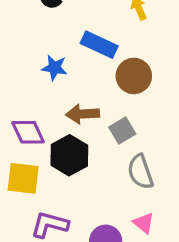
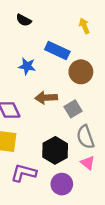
black hexagon: (69, 155) -> (55, 150), moved
pink triangle: (144, 223) -> (88, 163), moved

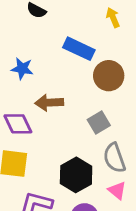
blue star: (27, 66) -> (22, 69), moved
brown arrow: (46, 98) -> (49, 103), moved

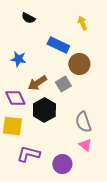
brown arrow: (49, 103) -> (37, 83), turned -30
gray square: (99, 122) -> (63, 84), moved
black hexagon: (76, 175) -> (44, 110), moved

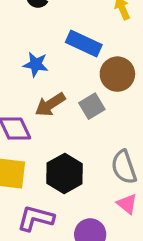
blue star: (18, 59) -> (36, 64), moved
black hexagon: (44, 110) -> (65, 173), moved

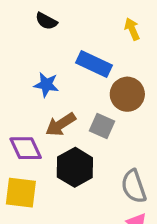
gray square: (92, 106) -> (102, 126), turned -35
black hexagon: (65, 173) -> (75, 167), moved

